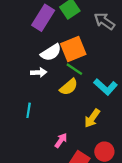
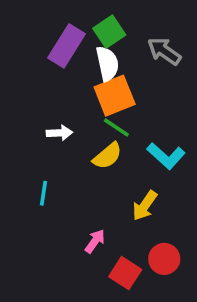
white semicircle: (51, 52) -> (107, 64), moved, turned -70

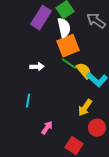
yellow semicircle: (107, 156) -> (84, 71), moved, turned -90
pink arrow: (95, 241) -> (47, 128), moved
red circle: (164, 259) -> (97, 128), moved

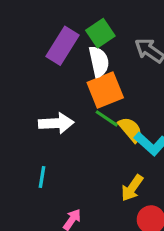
white arrow: (37, 67) -> (56, 123), size x1.5

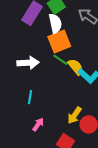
cyan line: (42, 177) -> (30, 97), moved
yellow arrow: (132, 188) -> (75, 115), moved

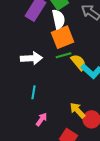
green line: (60, 60) -> (64, 55), turned -49
yellow arrow: (75, 115) -> (78, 110), turned 102

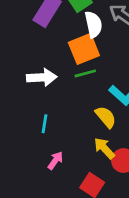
white semicircle: (58, 19) -> (93, 24), moved
yellow semicircle: (79, 62) -> (106, 117), moved

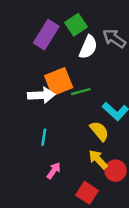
white semicircle: (93, 24) -> (88, 47), turned 35
orange square: (84, 49) -> (59, 82), moved

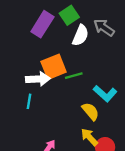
cyan line: (44, 137) -> (29, 101), moved

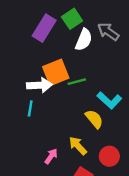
yellow arrow: (89, 137) -> (78, 146), moved

